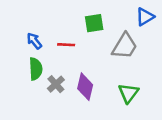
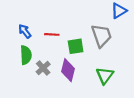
green square: (94, 23) -> (76, 46), moved
gray trapezoid: (125, 46) -> (102, 36), turned -50

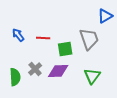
green semicircle: (26, 55) -> (15, 77), moved
purple diamond: (68, 70) -> (58, 71), turned 75

